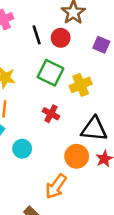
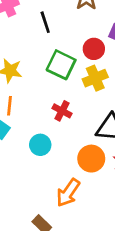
red circle: (61, 38) -> (94, 49), moved
cyan circle: (22, 149) -> (40, 145), moved

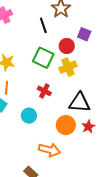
black line: (45, 22) -> (43, 25), moved
orange arrow: (68, 193) -> (49, 150), turned -110

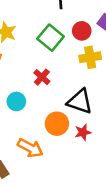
yellow cross: (68, 67) -> (90, 57), moved

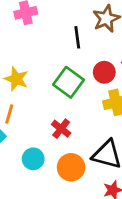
orange circle: (57, 124) -> (71, 167), moved

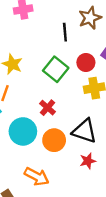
cyan circle: (33, 159) -> (23, 131), size x1.5

